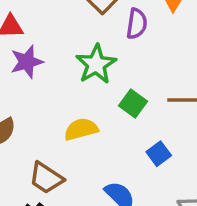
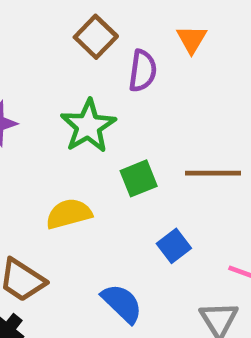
green square: (133, 103) -> (139, 178), turned 32

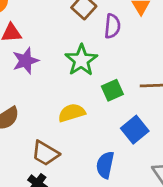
blue square: (174, 246) -> (135, 130), size x1.4
blue semicircle: (122, 303) -> (105, 165), turned -120

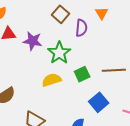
purple star: (26, 61) -> (33, 41), moved, turned 30
yellow semicircle: (72, 113) -> (52, 80), moved

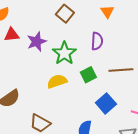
purple semicircle: (81, 28) -> (97, 41), moved
purple star: (33, 41) -> (37, 42), turned -30

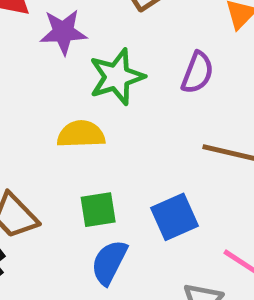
green square: (88, 75) -> (98, 210), moved

